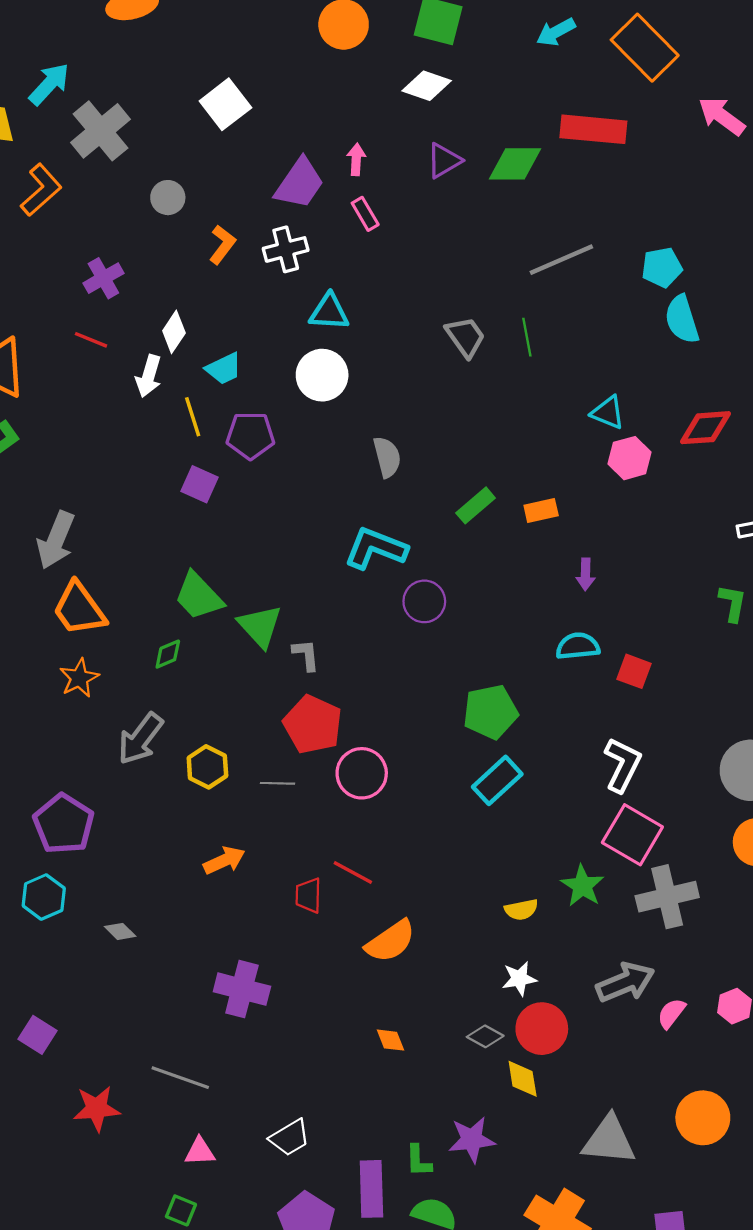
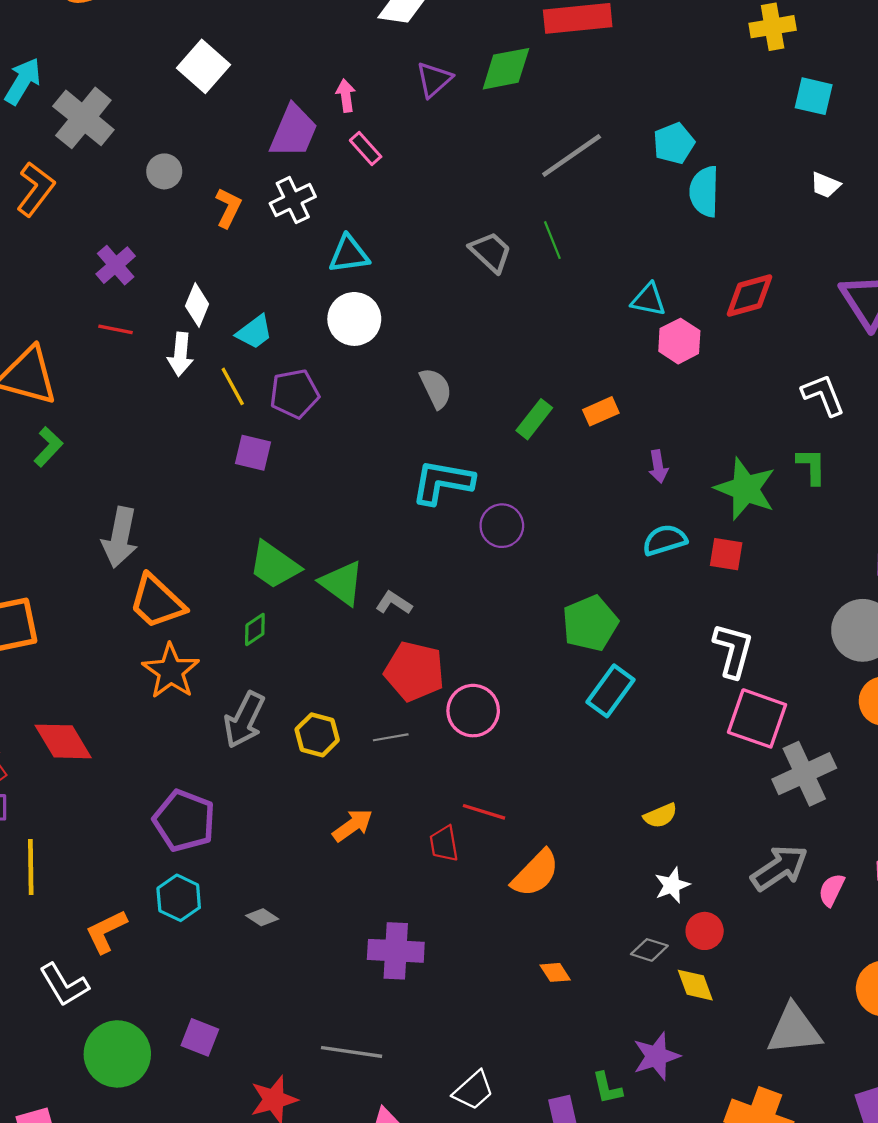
cyan semicircle: (682, 319) -> (704, 192), turned 30
gray L-shape: (306, 655) -> (394, 603), turned -40
orange star: (79, 678) -> (171, 671), size x1.4
green star: (582, 886) -> (745, 489), moved, size x1.4
red circle: (542, 1029) -> (705, 931), size x0.7

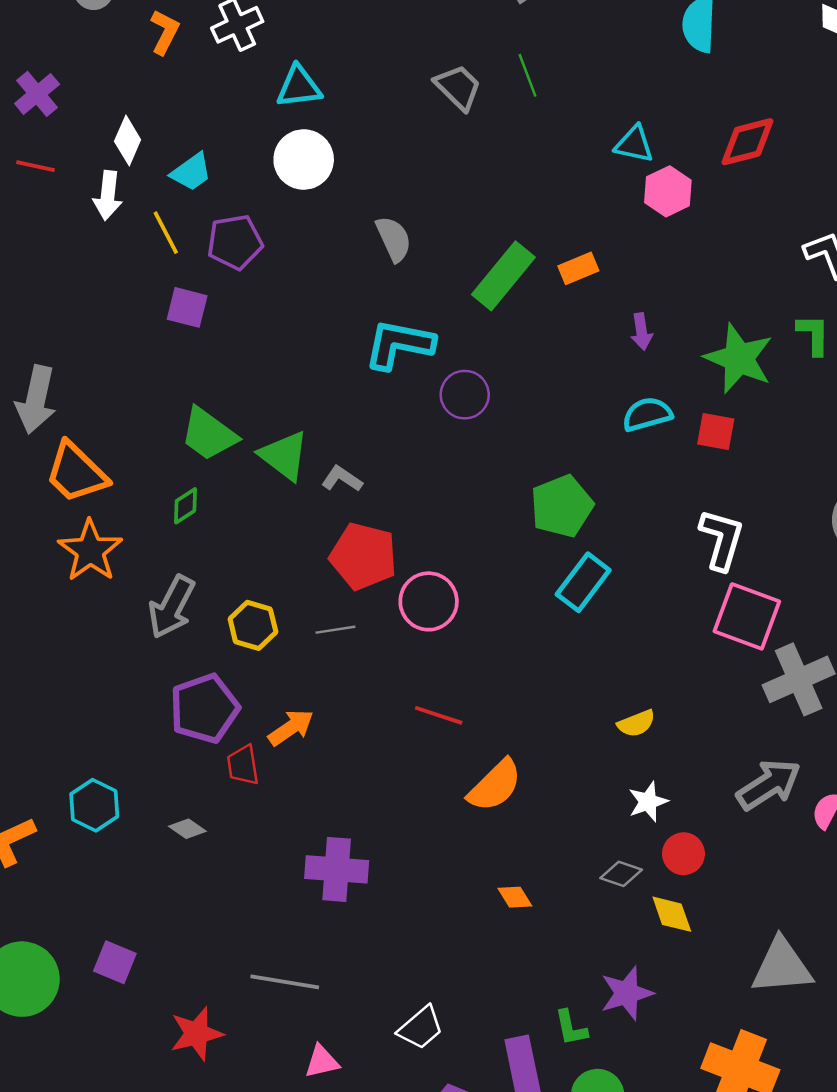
green rectangle: (534, 419) -> (503, 276), size x1.5
purple pentagon: (184, 821) -> (204, 708), moved, turned 30
red trapezoid: (444, 844) -> (243, 765), moved

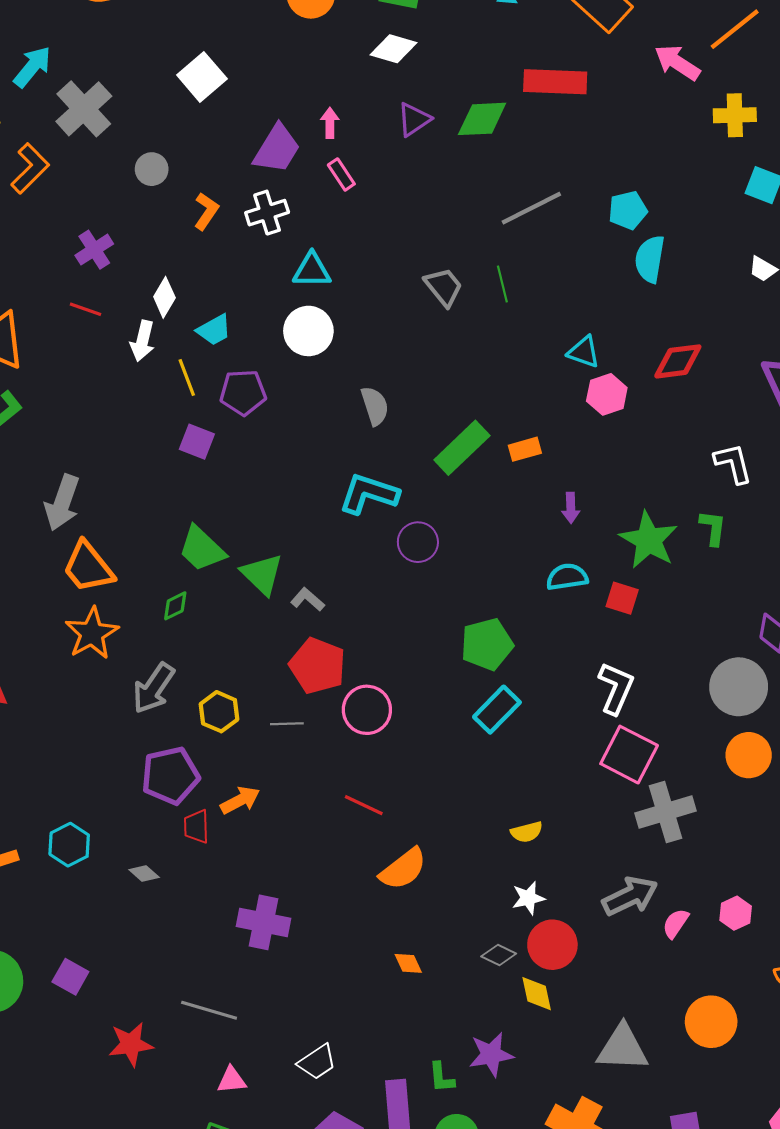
red circle: (683, 854) -> (552, 945), size x1.4

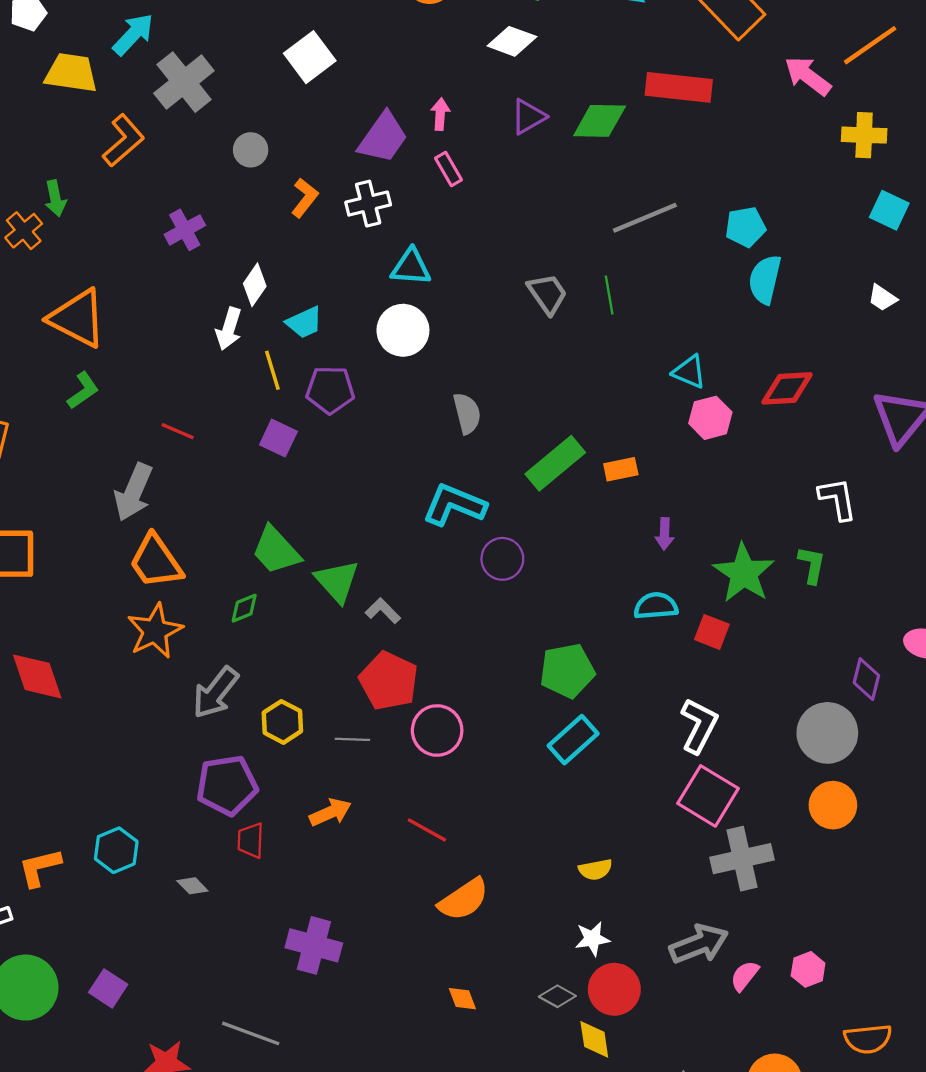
red line: (86, 309) -> (178, 431), moved
orange arrow: (240, 800) -> (330, 812), moved

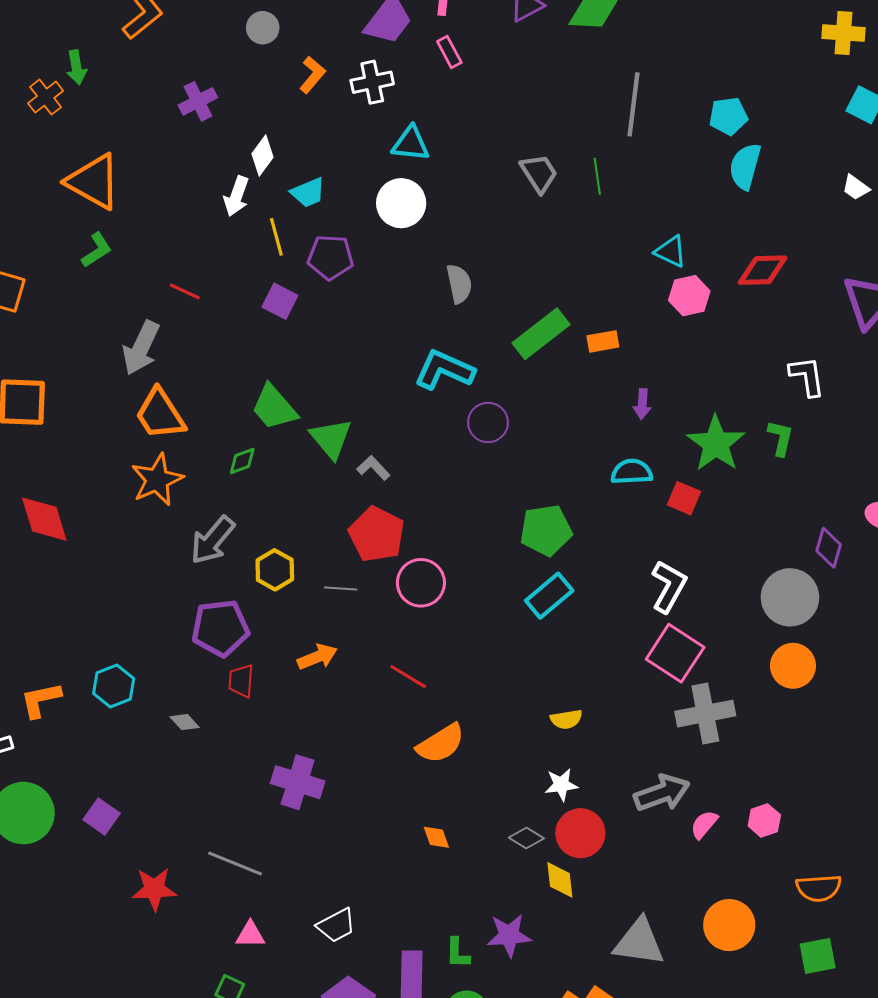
gray line: (645, 218) -> (633, 104), turned -62

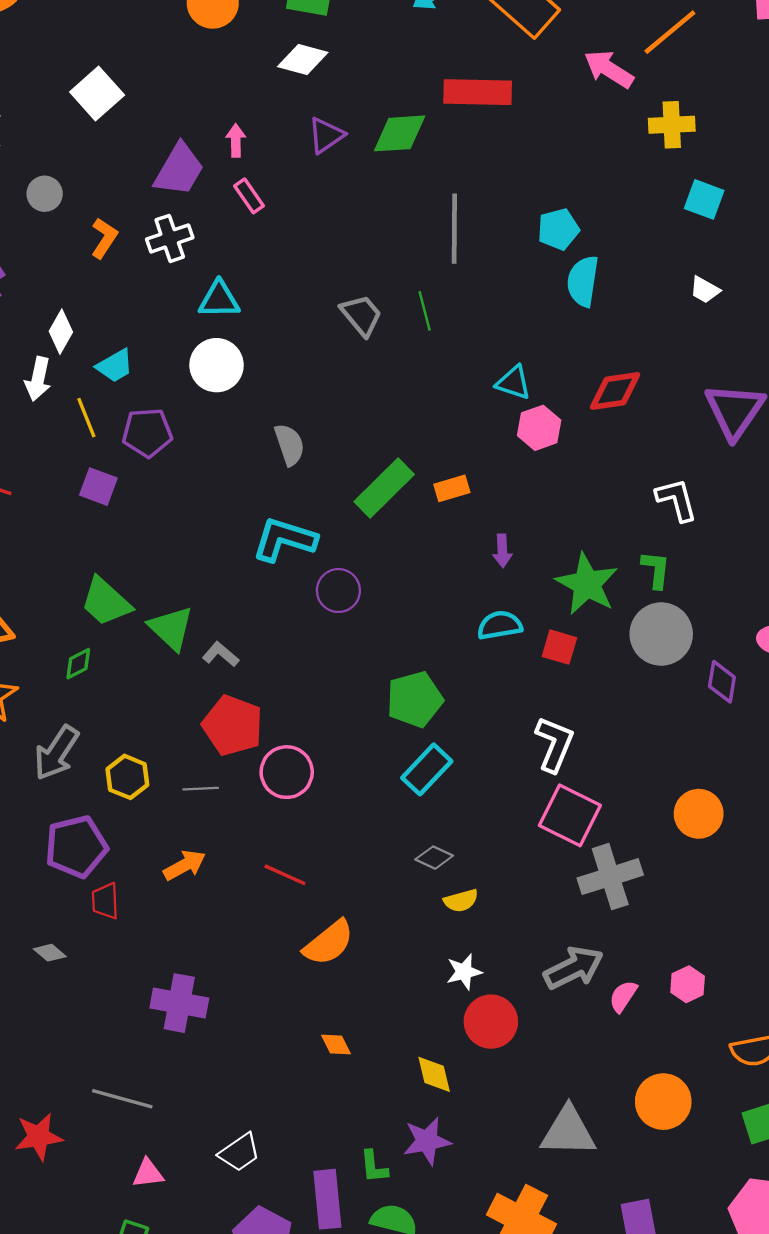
gray circle: (790, 597) -> (661, 634), moved
gray diamond: (526, 838) -> (434, 858), moved
yellow diamond: (560, 880) -> (434, 1074), moved

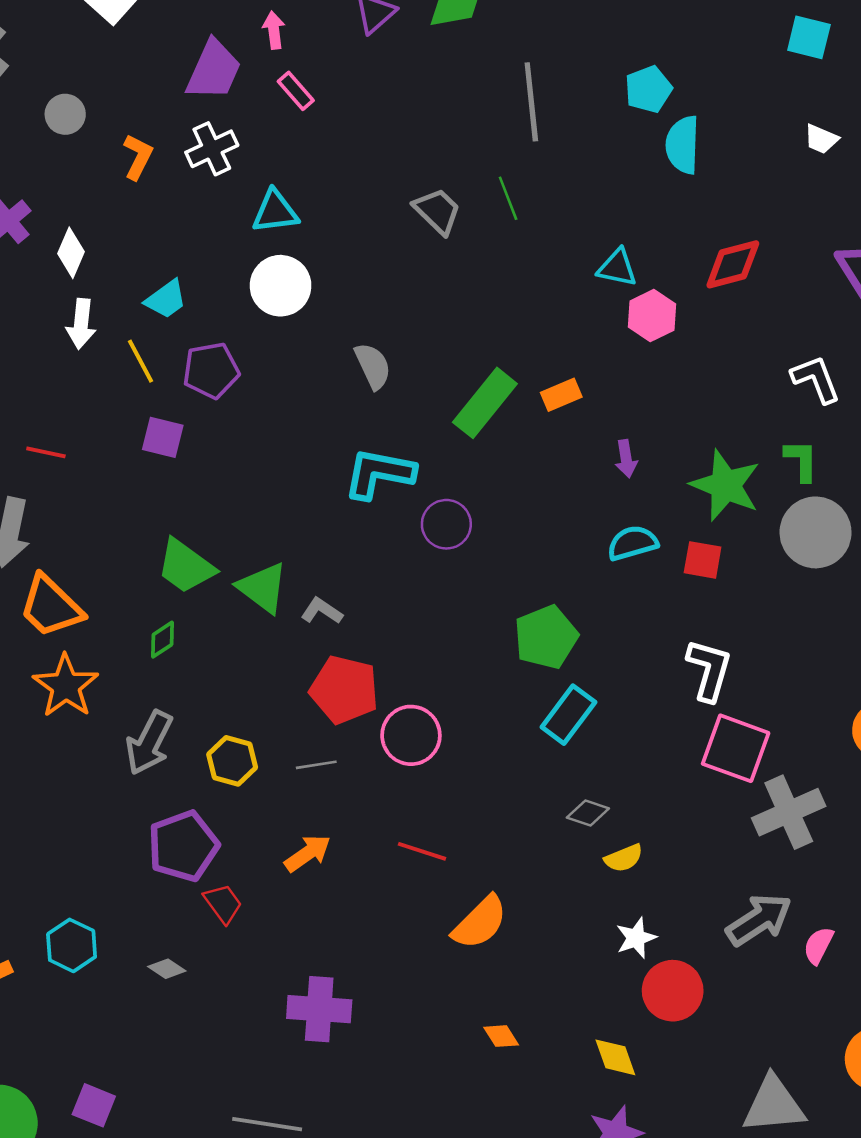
white diamond: (61, 332) -> (71, 253), moved
red trapezoid: (105, 901) -> (223, 904), turned 153

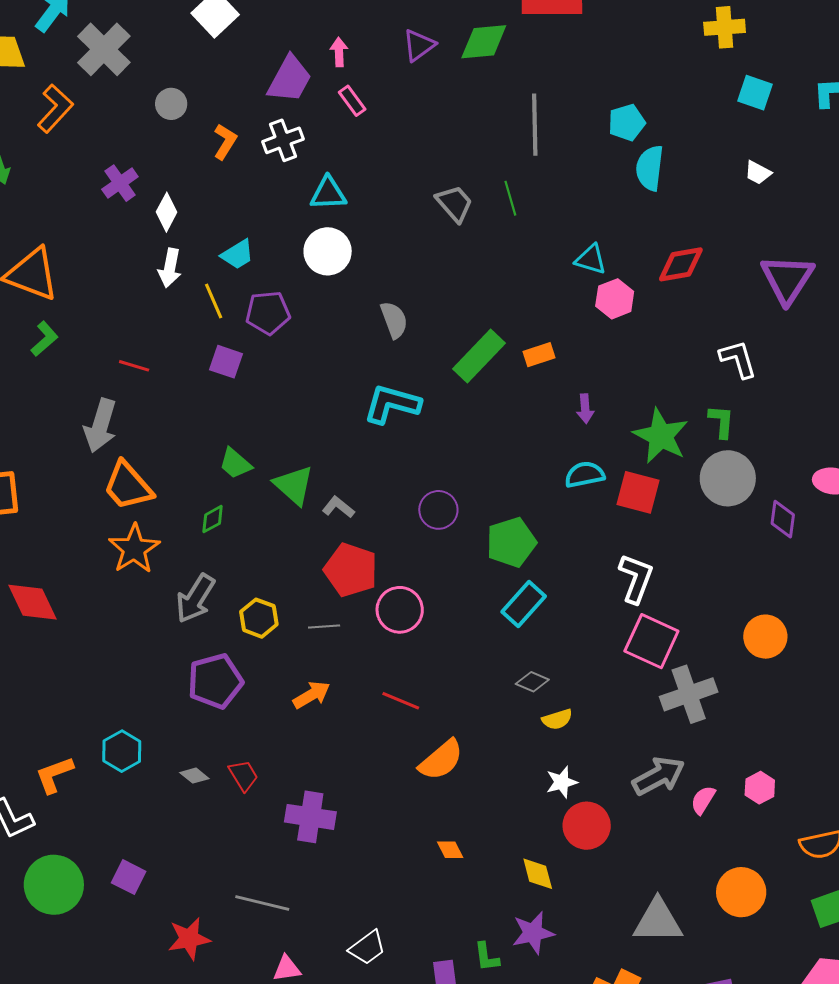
purple circle: (446, 524) -> (438, 510), moved
red square: (703, 560) -> (638, 492), size x1.4
green trapezoid: (186, 566) -> (235, 464), size x0.7
red trapezoid: (223, 904) -> (243, 775), moved

